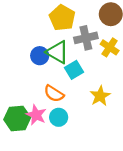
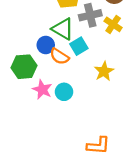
blue circle: (40, 56) -> (46, 45), moved
orange semicircle: (54, 94) -> (59, 56), moved
green hexagon: (17, 118) -> (24, 67), moved

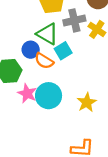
yellow star: (104, 71) -> (87, 102), moved
cyan circle: (64, 92) -> (49, 96), size x1.5

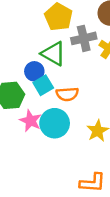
cyan square: (63, 51) -> (43, 85), moved
orange semicircle: (44, 61) -> (67, 94), moved, turned -36

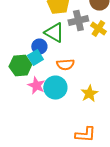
cyan square: (43, 85) -> (35, 58), moved

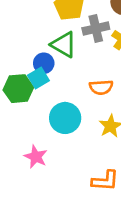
orange semicircle: (65, 64) -> (101, 87), moved
pink star: (36, 86) -> (36, 157), moved

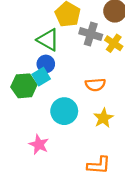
gray cross: (96, 29) -> (91, 34), turned 30
green triangle: (64, 45) -> (48, 40), moved

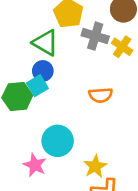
cyan circle: (64, 111) -> (58, 141), moved
yellow star: (103, 118) -> (95, 166), moved

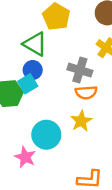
gray cross: (95, 36) -> (80, 70), moved
yellow star: (95, 166) -> (81, 121), moved

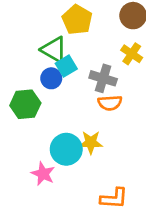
cyan square: (28, 84) -> (66, 66), moved
yellow star: (81, 121) -> (91, 142), moved, turned 30

